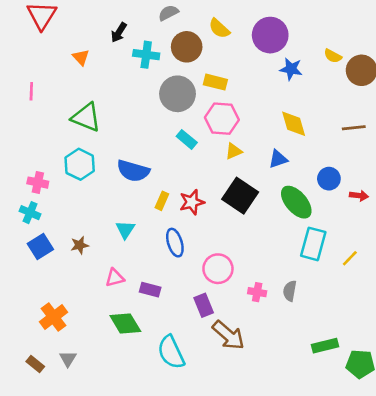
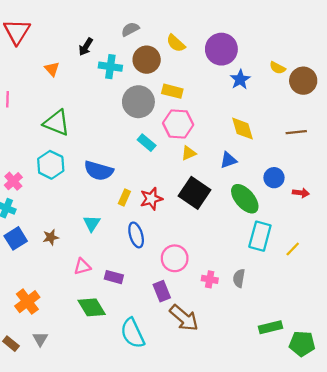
blue star: (291, 69) -> (240, 79), turned 30
pink cross: (38, 183) -> (13, 181), turned 36

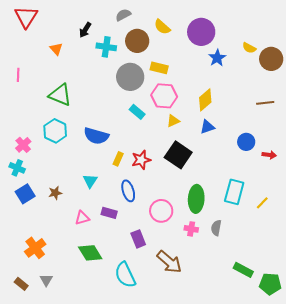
yellow diamond: (242, 129) -> (205, 100), moved, turned 65
green ellipse: (245, 199) -> (196, 199), moved, turned 44
purple rectangle: (114, 277) -> (109, 213), moved
purple rectangle: (162, 291) -> (138, 239), moved
green rectangle: (270, 327) -> (243, 270), turned 42

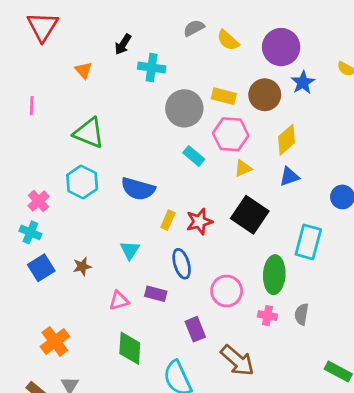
gray semicircle: (123, 15) -> (194, 28), moved
brown circle: (137, 41) -> (265, 95), moved
cyan rectangle: (234, 192) -> (308, 242), moved
green diamond: (90, 253) -> (130, 348), turned 35

